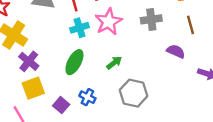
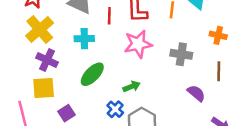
cyan cross: (80, 28) -> (84, 39), moved
purple cross: (29, 61) -> (47, 60), turned -30
blue cross: (87, 97) -> (115, 109), moved

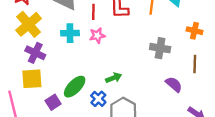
pink star: (138, 44) -> (97, 35), moved, size x0.6
green ellipse: (92, 74) -> (75, 87), moved

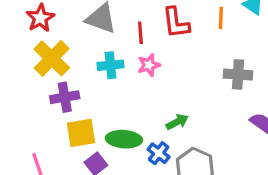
purple cross: (35, 53) -> (65, 97), turned -30
yellow square: (32, 79) -> (81, 133), moved
green ellipse: (75, 87) -> (124, 139), turned 55

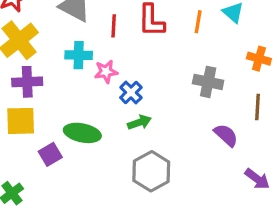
pink star: (149, 65) -> (106, 72), moved
yellow square: (81, 133) -> (21, 121), moved
blue cross: (159, 153) -> (131, 92), moved

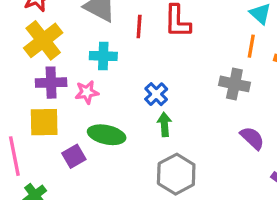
orange line: (198, 22) -> (251, 46), moved
pink star: (106, 72) -> (87, 92), moved
green arrow: (139, 122) -> (164, 124), turned -75

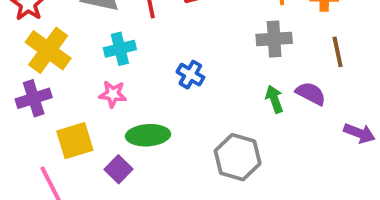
purple cross: (51, 83) -> (34, 98), moved
pink star: (87, 92) -> (113, 94), turned 30
green arrow: (164, 124) -> (274, 99), moved

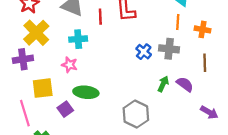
blue cross: (190, 75) -> (144, 52), moved
green arrow: (274, 99) -> (163, 84), turned 35

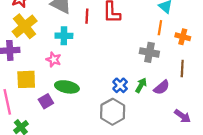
blue cross: (144, 52) -> (120, 85), moved
purple semicircle: (185, 84) -> (162, 87), turned 98

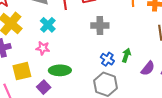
cyan cross: (64, 36) -> (48, 25), turned -35
gray cross: (149, 52) -> (100, 25), moved
purple semicircle: (162, 87) -> (148, 68), moved

